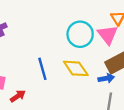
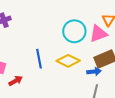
pink triangle: (108, 35) -> (98, 34), turned 42
yellow diamond: (76, 68) -> (68, 61), turned -35

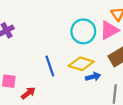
blue arrow: (94, 72) -> (93, 77), moved

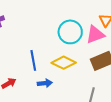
blue arrow: (93, 77) -> (45, 83), moved

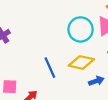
blue arrow: (45, 83) -> (96, 81), moved

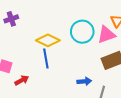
yellow diamond: (81, 62) -> (48, 40), moved

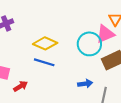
cyan circle: (82, 32) -> (89, 44), moved
blue line: (46, 59) -> (44, 62), turned -60

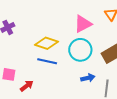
pink triangle: (105, 34) -> (83, 24), moved
cyan circle: (89, 44) -> (80, 50), moved

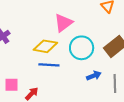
pink triangle: (83, 24) -> (63, 23), moved

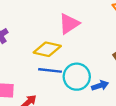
cyan circle: (82, 48) -> (77, 77), moved

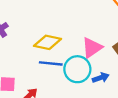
pink triangle: (69, 24) -> (92, 48), moved

